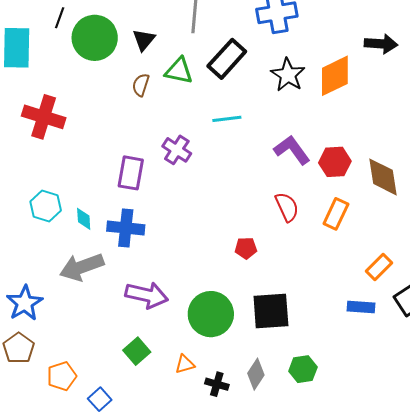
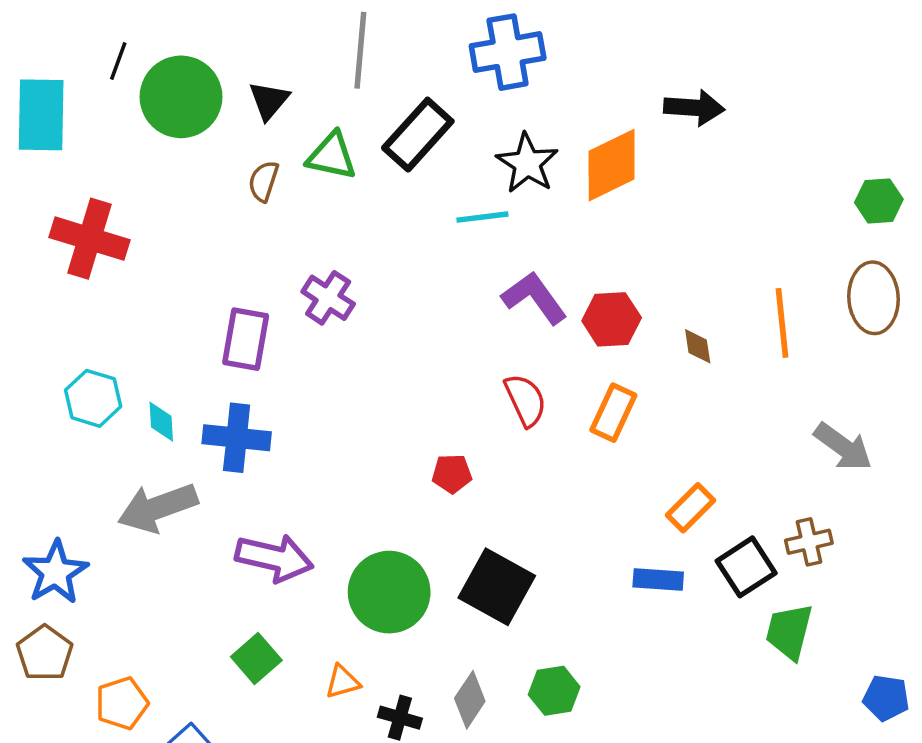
cyan line: (227, 119) -> (482, 217), moved
brown diamond: (383, 177) -> (698, 346), size x0.5
black square: (271, 311) -> (497, 587), turned 33

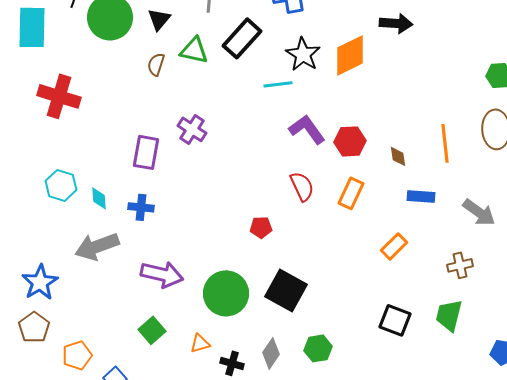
blue cross: (237, 438) -> (141, 207), size x0.7
black square: (746, 567) -> (395, 320), moved, turned -36
blue rectangle: (658, 579) -> (421, 196), moved

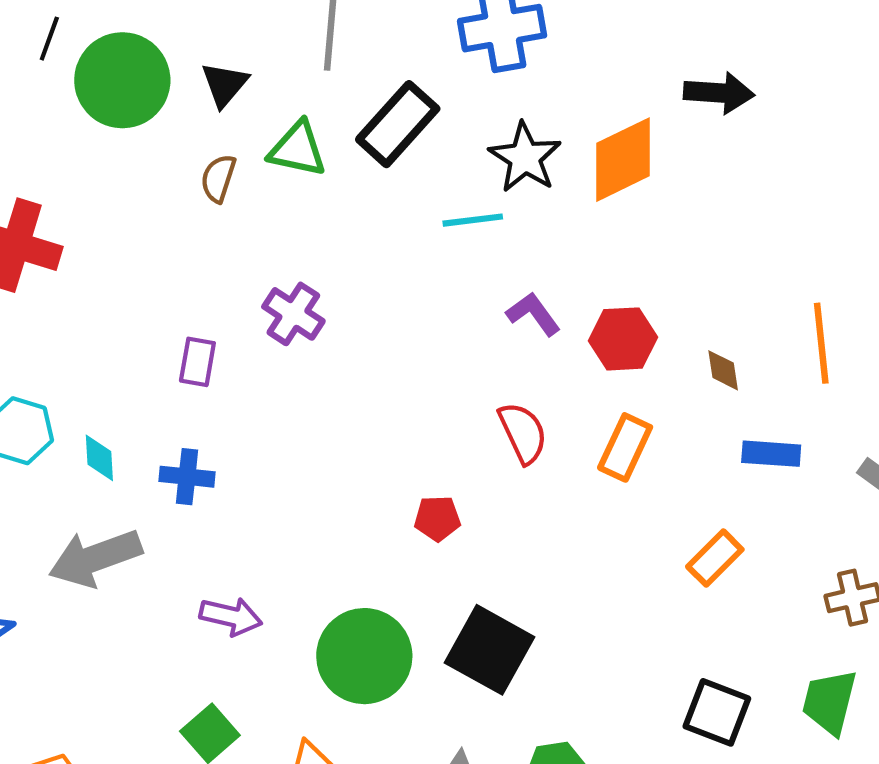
purple L-shape: (307, 129) -> (533, 314), size x0.7
purple rectangle: (146, 152) -> (197, 362), size x0.7
purple arrow: (162, 274) -> (231, 616), size x0.7

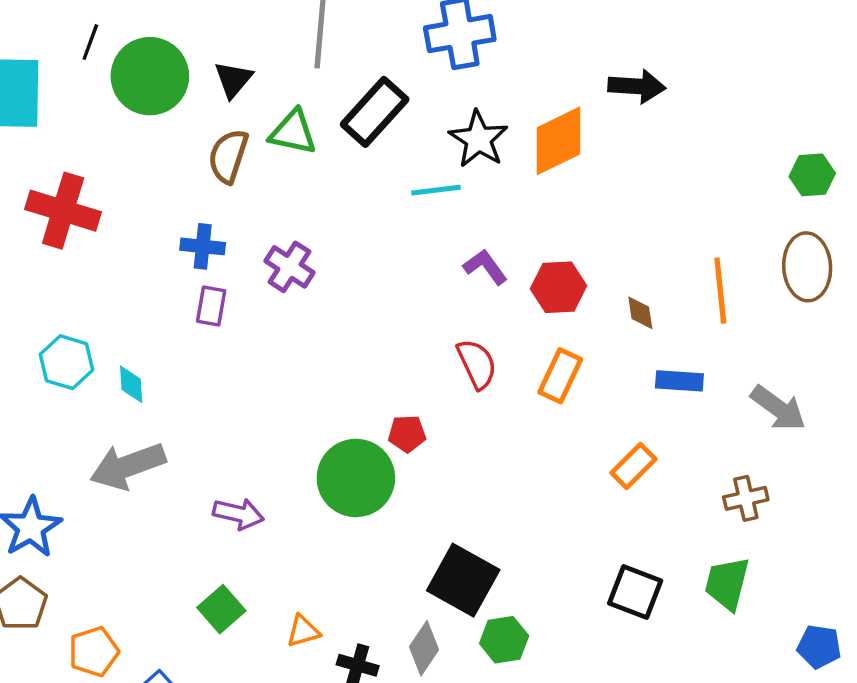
brown semicircle: (218, 178) -> (228, 156), size x1.4
blue cross: (187, 477) -> (203, 246), moved
black square: (490, 650) -> (463, 580), moved
green circle: (364, 656) -> (356, 478), moved

